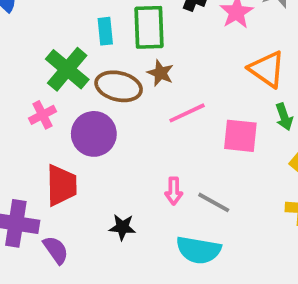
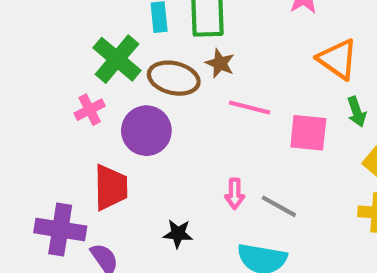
pink line: (187, 113) -> (249, 108), turned 39

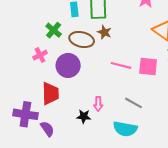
green cross: (117, 59) -> (54, 30), size x0.7
pink line: (249, 108) -> (121, 65), moved
pink arrow: (235, 194) -> (98, 104), moved

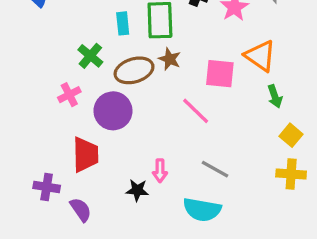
brown ellipse: (82, 40) -> (134, 70), turned -30
pink line: (121, 65) -> (196, 111), turned 30
pink square: (148, 67) -> (220, 74), moved
purple cross: (25, 114) -> (47, 187), size x0.7

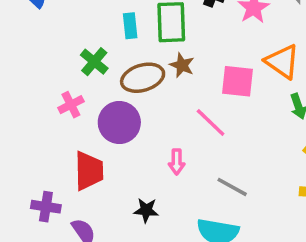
pink arrow: (160, 171) -> (177, 162), moved

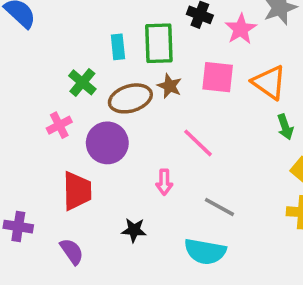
pink square: (237, 81) -> (218, 77), moved
purple cross: (46, 207) -> (18, 227), moved

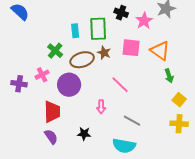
purple cross: (18, 227) -> (19, 84), moved
purple semicircle: (72, 251) -> (51, 137), moved

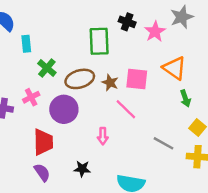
cyan rectangle: (75, 31) -> (26, 44), moved
pink square: (131, 48) -> (137, 79), moved
brown star: (104, 53) -> (110, 83), moved
gray line: (132, 121) -> (164, 143), moved

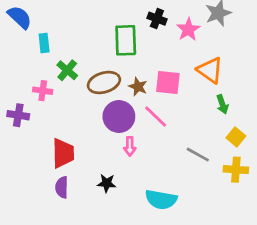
pink cross: (31, 97) -> (43, 91), moved, turned 35
purple circle: (64, 109) -> (119, 117), moved
purple semicircle: (42, 172) -> (62, 187), turned -144

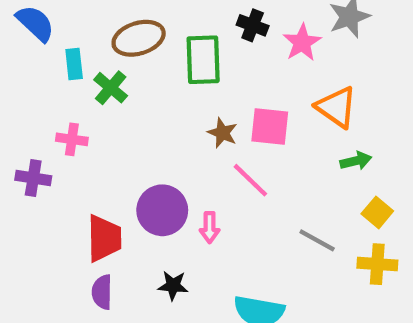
green cross: (67, 70) -> (111, 88), moved
brown ellipse: (104, 83) -> (139, 38), moved
green arrow: (222, 104) -> (356, 161), turned -84
purple circle: (119, 117) -> (162, 210), moved

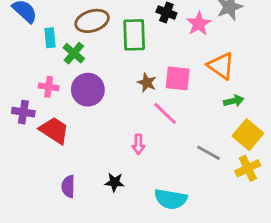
purple circle: (162, 210) -> (88, 90), moved
yellow square: (377, 212) -> (248, 135), size x1.5
red trapezoid: (104, 238) -> (54, 130), moved, turned -56
yellow cross: (377, 264) -> (248, 168), turned -30

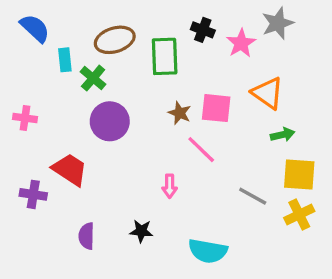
pink cross: (49, 87) -> (25, 118), moved
purple cross: (23, 112) -> (33, 194), moved
yellow square: (248, 135) -> (299, 175), turned -36

